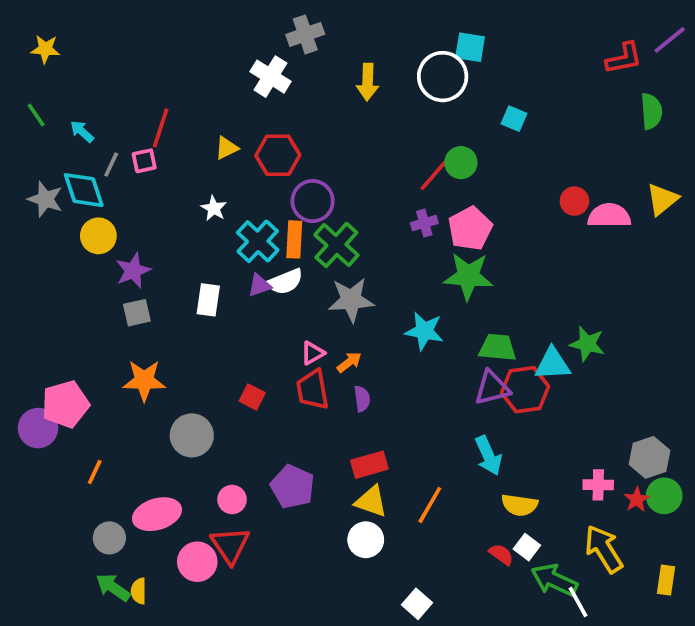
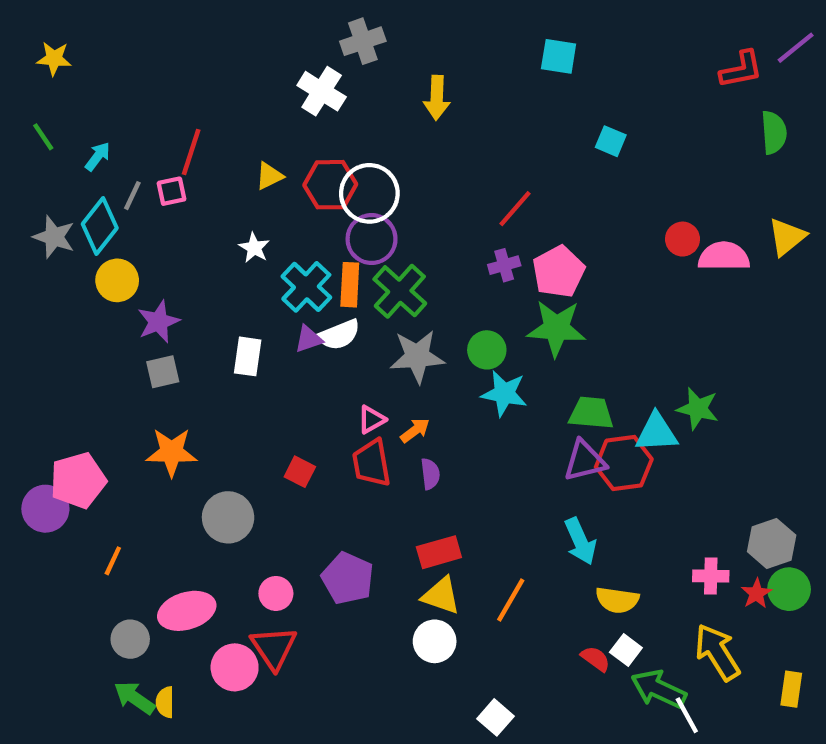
white circle: (443, 77) -> (369, 193), moved
cyan arrow: (82, 131) -> (98, 156), turned 85
green circle: (461, 163) -> (487, 350), moved
cyan diamond: (84, 190) -> (100, 226), turned 57

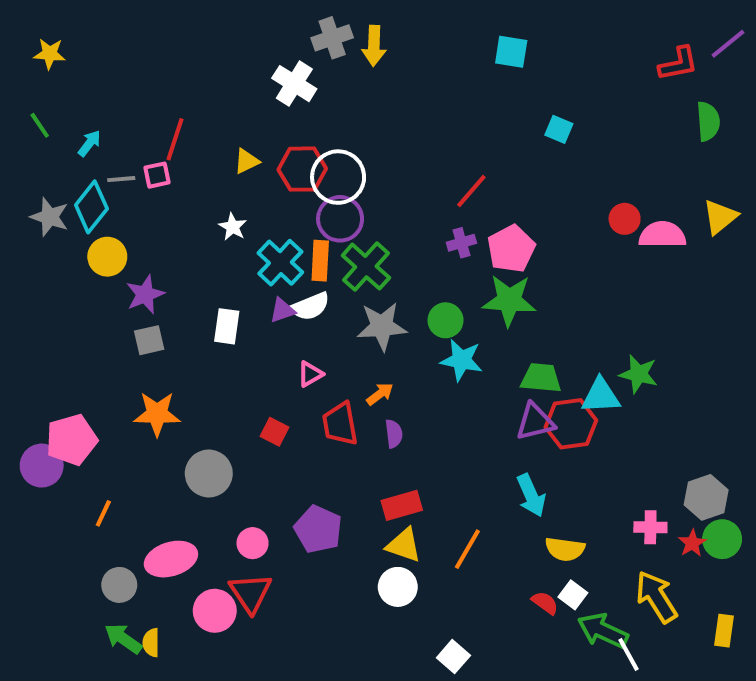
yellow arrow: (437, 98) -> (374, 46), moved
gray line: (132, 196) -> (121, 179), turned 60
pink triangle: (372, 420) -> (310, 374), moved

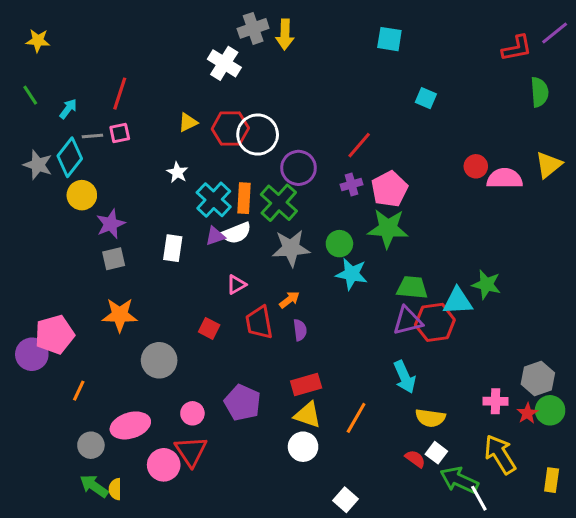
red line: (175, 139) -> (120, 94), moved
purple circle: (340, 219) -> (299, 168), moved

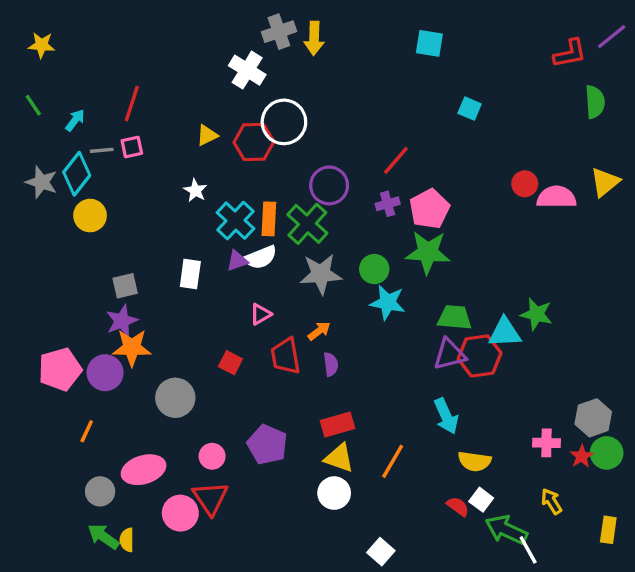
white circle: (258, 135) -> (284, 122), moved
purple star: (111, 224) -> (122, 321), moved
purple circle: (32, 354) -> (105, 373), moved
yellow arrow: (500, 454) -> (551, 501), size x0.6

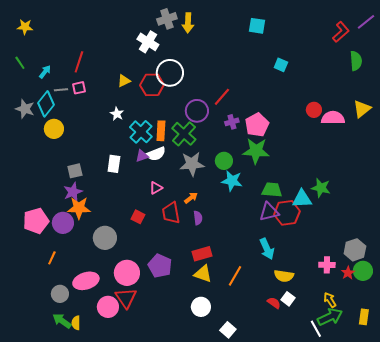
red L-shape: (570, 53) -> (341, 32), turned -30
red line: (396, 160) -> (222, 97), moved
pink circle: (212, 456) -> (127, 273), size x1.6
white circle: (334, 493) -> (201, 307), moved
green arrow: (506, 530) -> (330, 317), moved, turned 130

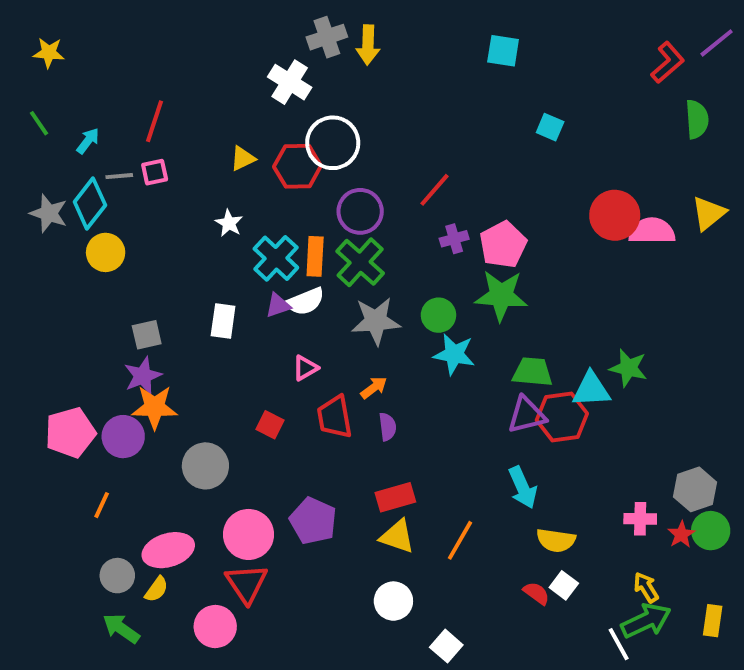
red circle: (314, 110) -> (615, 215), size x1.6
purple circle: (197, 111) -> (360, 211), moved
pink circle: (108, 307) -> (215, 626), moved
yellow semicircle: (76, 323) -> (156, 589), moved, turned -144

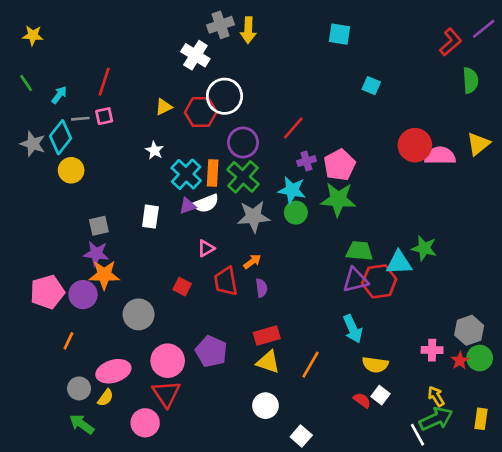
cyan star: (454, 354) -> (292, 190), moved
purple star: (143, 376) -> (96, 254), turned 30

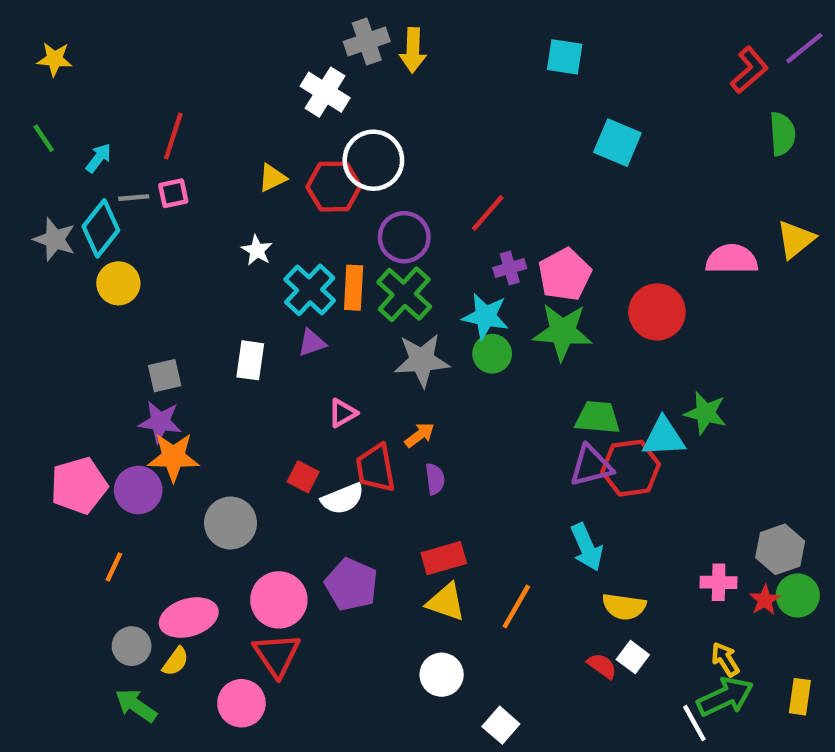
cyan square: (371, 86) -> (617, 143), size x1.5
red circle: (415, 145) -> (657, 312), moved
white semicircle: (206, 203) -> (343, 499), moved

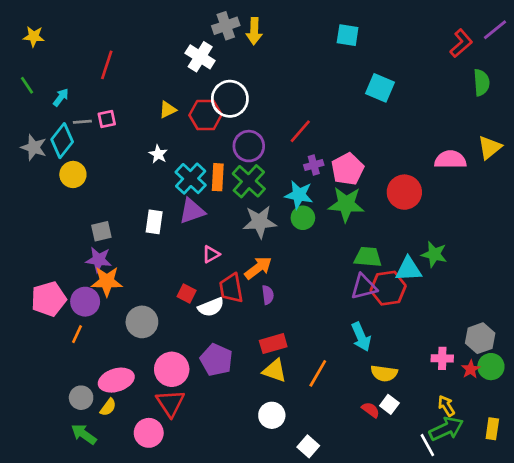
red line: (173, 136) -> (107, 65), moved
purple triangle: (312, 343) -> (192, 211), size x1.5
orange arrow: (420, 435) -> (258, 268), size x1.5
orange line: (114, 567) -> (77, 334), moved

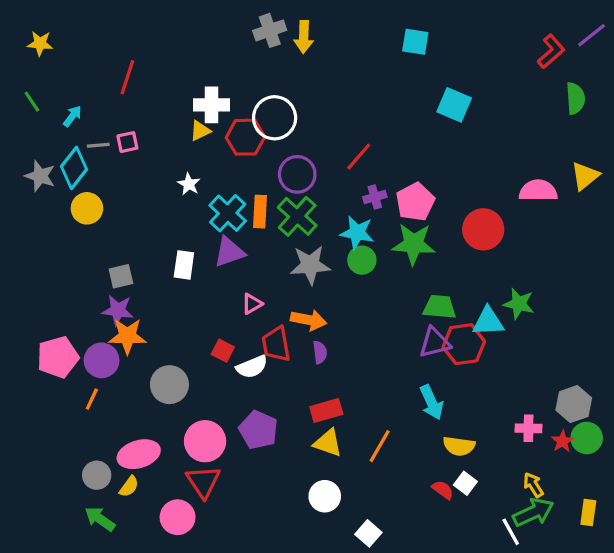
white cross: (200, 57) -> (211, 105), moved, turned -32
orange arrow: (258, 268) -> (309, 320), turned 48

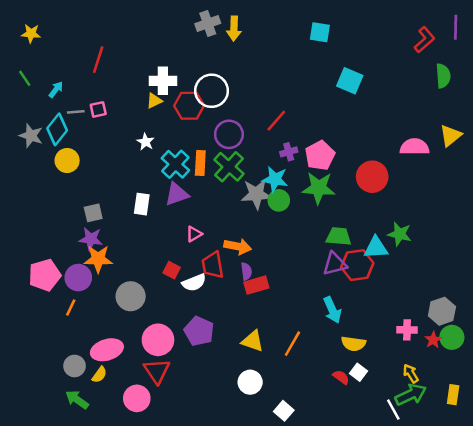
purple line: (592, 35) -> (456, 27), turned -50
gray star: (310, 265) -> (256, 194), moved
red rectangle: (326, 410) -> (256, 285), moved

